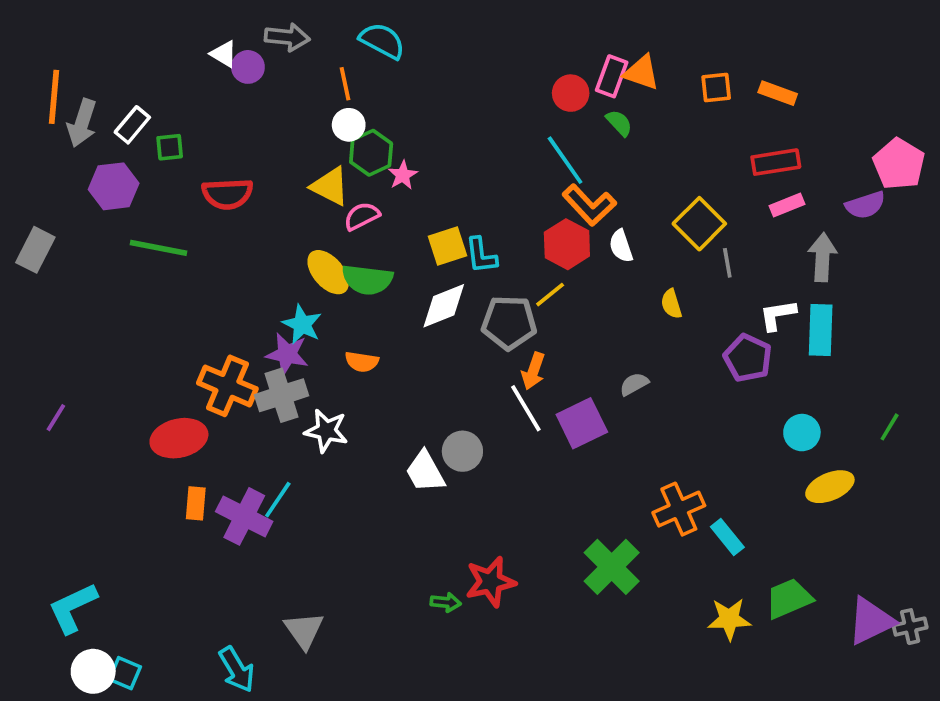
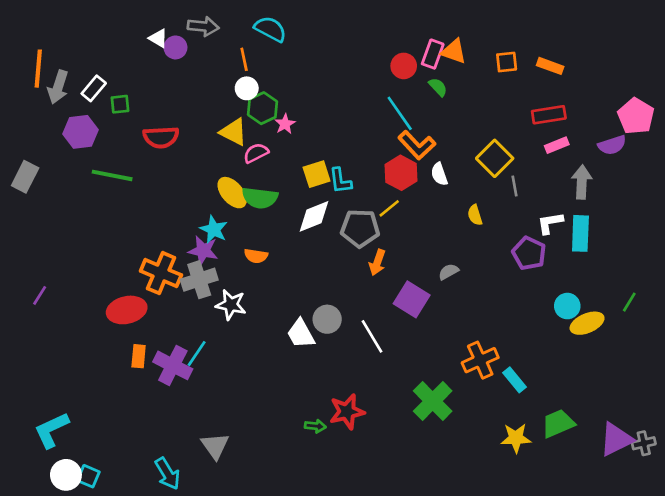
white line: (526, 408) -> (372, 336), moved
purple square: (582, 423) -> (412, 299), turned -32
yellow ellipse: (830, 487) -> (587, 323), moved

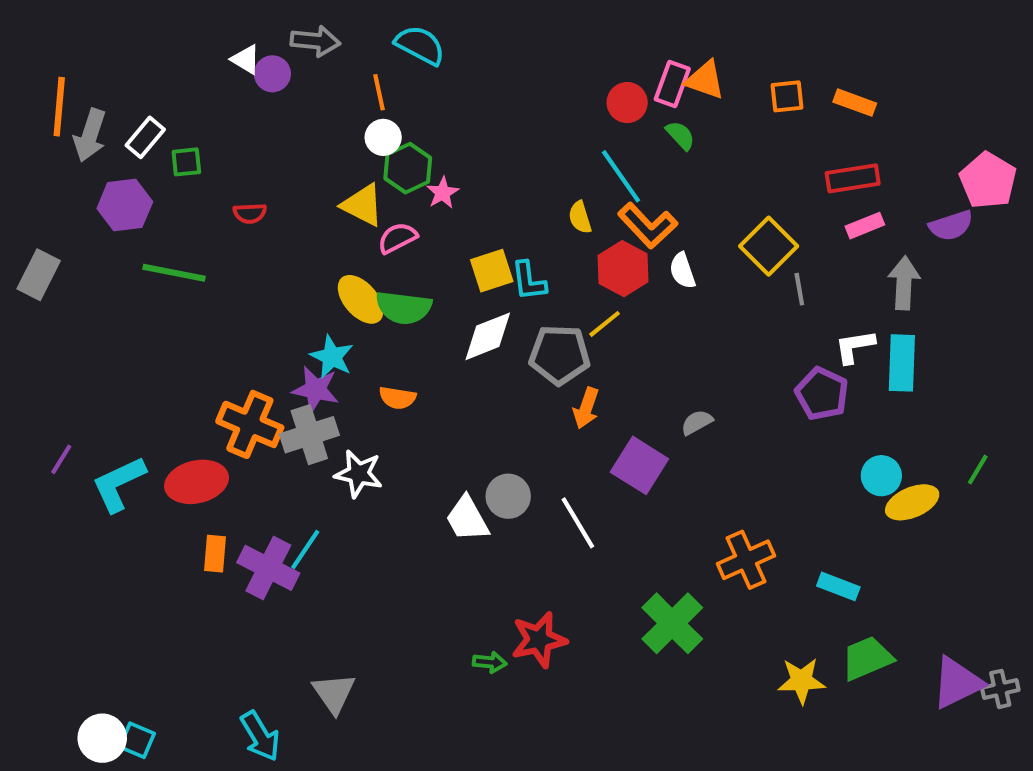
red semicircle: (161, 137) -> (250, 213), size x0.6
yellow semicircle: (475, 215) -> (580, 217), moved
cyan rectangle: (514, 380) -> (838, 586), moved, turned -30
cyan L-shape: (51, 430) -> (119, 484), moved

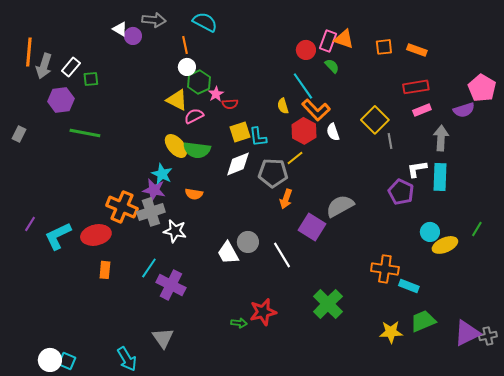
red semicircle: (250, 213) -> (230, 104), moved
gray rectangle: (39, 275) -> (19, 134), size x0.7
gray semicircle: (697, 422) -> (340, 206), size x1.8
orange cross: (746, 560) -> (385, 269), moved, turned 32
purple cross: (268, 568) -> (171, 285), moved

